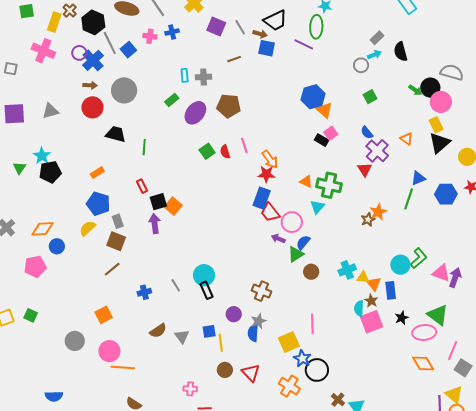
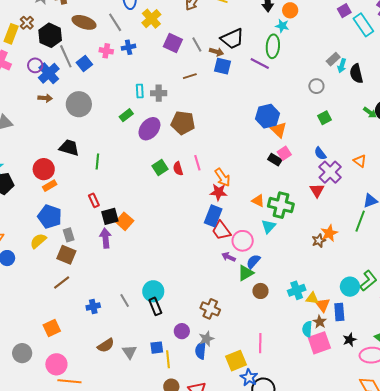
cyan arrow: (374, 55) -> (342, 66), moved, turned 128
red circle: (92, 107) -> (44, 169), moved

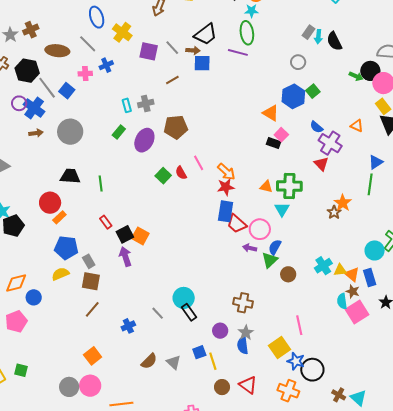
blue hexagon: (267, 116) -> (293, 96), moved
yellow semicircle: (38, 241) -> (60, 274), turned 30
pink circle: (56, 364) -> (90, 386), moved

